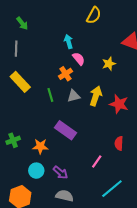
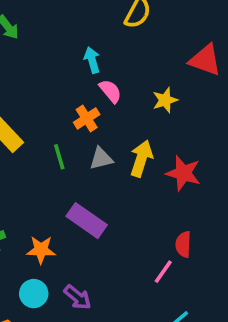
pink line: (97, 161) -> (163, 272), moved

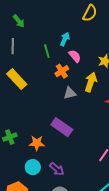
cyan arrow: (92, 60) -> (65, 39), turned 40
green line: (59, 157) -> (47, 51), moved
yellow arrow: (141, 159) -> (91, 82), moved

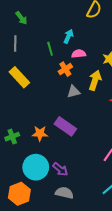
pink semicircle: (75, 56) -> (79, 54), turned -56
orange star: (37, 143) -> (40, 133), moved
cyan circle: (33, 167) -> (36, 167), size x1.6

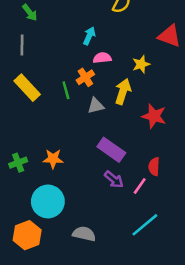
green line: (50, 49) -> (66, 90), moved
purple rectangle: (65, 126) -> (111, 150), moved
purple arrow: (60, 169) -> (114, 179), moved

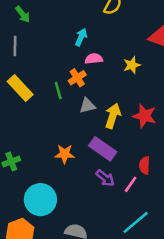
yellow arrow: (123, 92) -> (113, 116), moved
orange star: (53, 159) -> (65, 154), moved

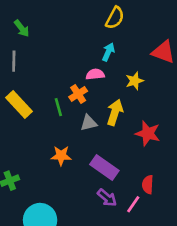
cyan arrow: (81, 37) -> (108, 52), moved
yellow arrow: (113, 116) -> (115, 112), moved
orange star: (65, 154) -> (61, 156), moved

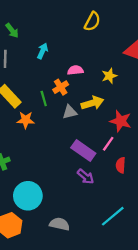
cyan arrow: (108, 52) -> (43, 51), moved
yellow arrow: (115, 112) -> (92, 103), turned 55
orange star: (61, 156) -> (26, 120), moved
pink line: (133, 204) -> (108, 144), moved

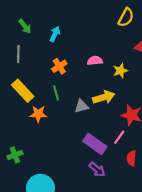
yellow semicircle: (92, 22) -> (126, 17), moved
cyan arrow: (43, 51) -> (55, 34), moved
pink semicircle: (75, 70) -> (95, 61), moved
orange cross: (61, 87) -> (59, 66), moved

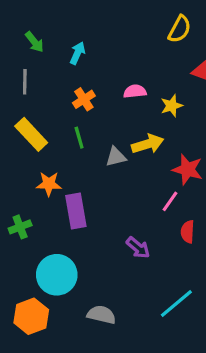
orange star: (38, 114) -> (49, 184), moved
purple rectangle: (95, 144) -> (76, 211), moved, turned 45

